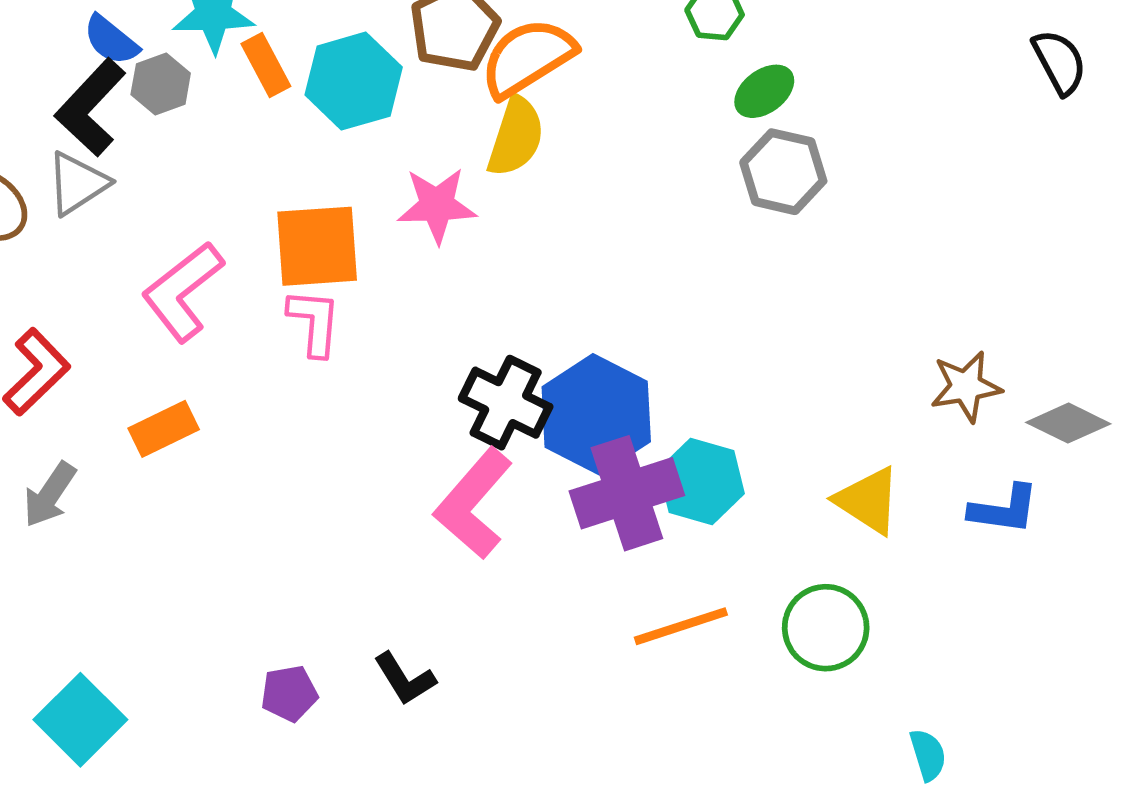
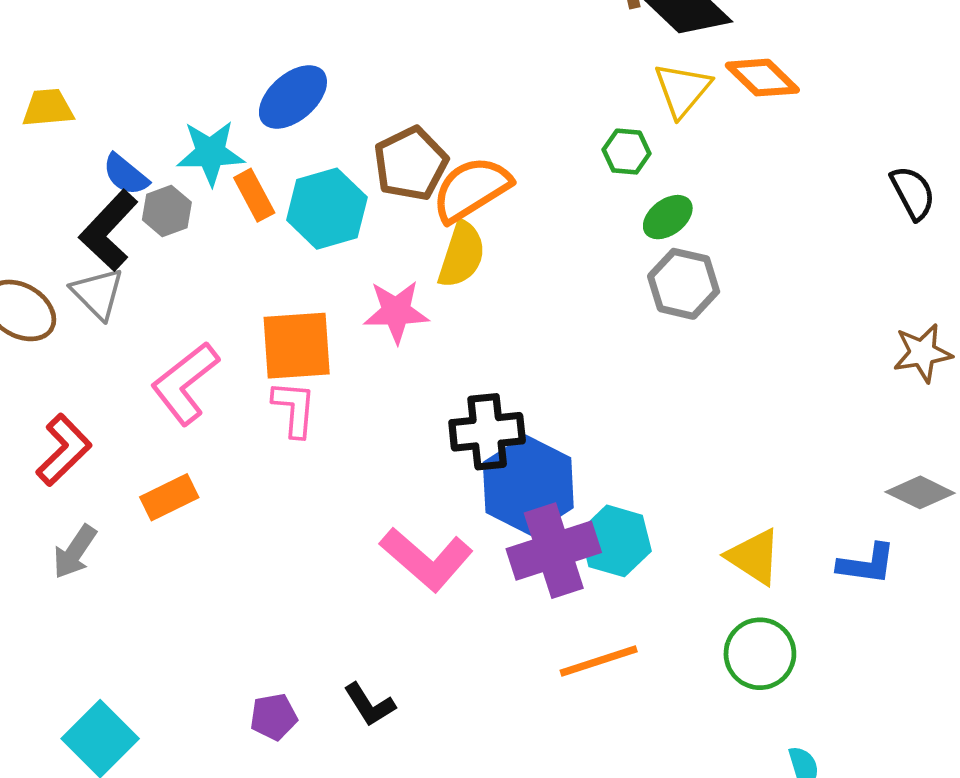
gray triangle: (77, 183) -> (98, 293), turned -42
brown star: (966, 387) -> (922, 353), moved
black cross: (506, 403) -> (487, 432), moved, turned -32
pink L-shape: (473, 503) -> (426, 559), turned -90
green circle: (826, 628) -> (760, 654), moved

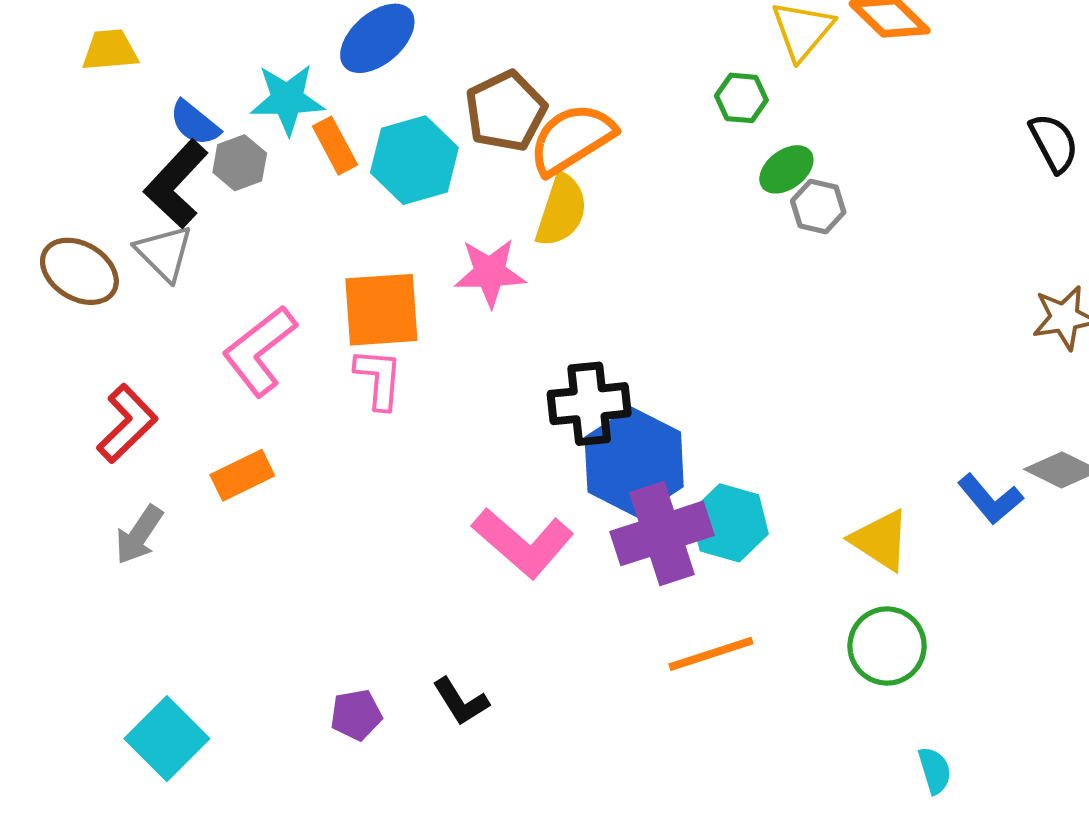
gray hexagon: (684, 284) -> (818, 206), moved, size x0.7
blue L-shape: (867, 564) -> (990, 499), moved, turned 42

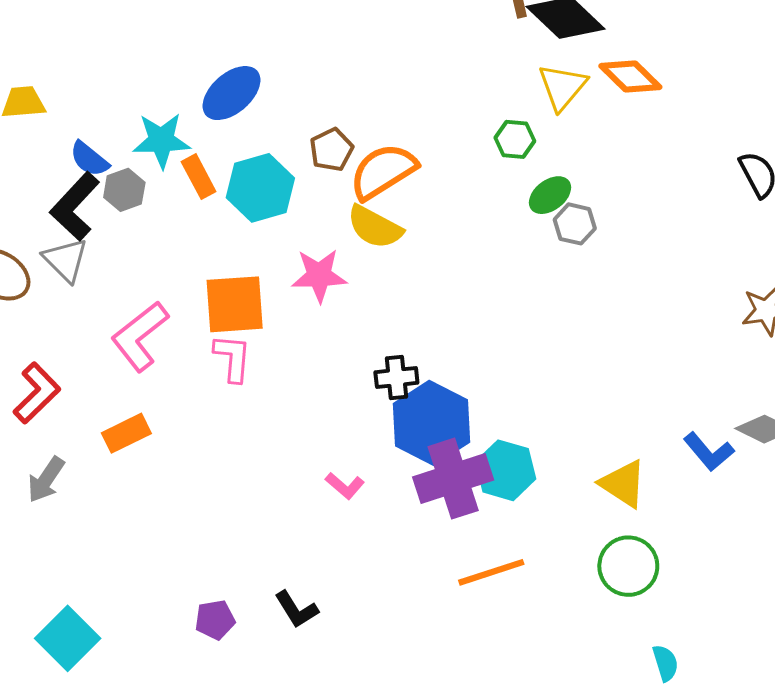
brown pentagon: (506, 111) -> (331, 150), size x0.7
yellow semicircle: (561, 210) -> (375, 227), turned 100
black cross: (589, 404) -> (396, 378), size x0.7
pink L-shape: (523, 543) -> (345, 486), size x0.5

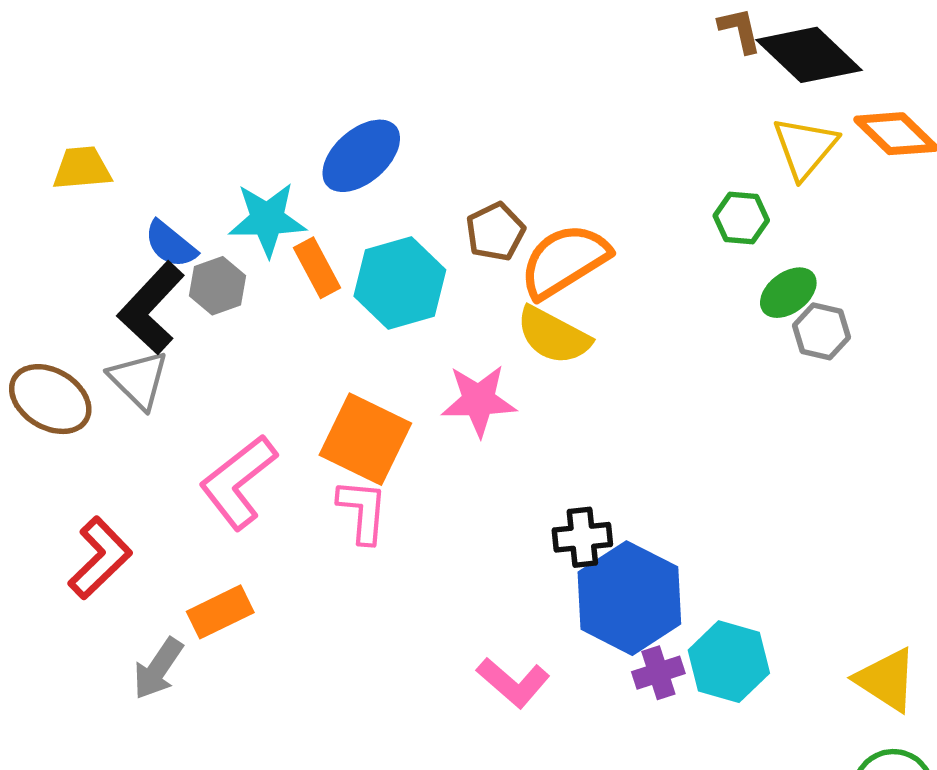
orange square: (235, 304) -> (365, 439), turned 30
purple cross: (453, 479) -> (658, 673), size x0.5
gray arrow: (46, 480) -> (158, 669), moved
pink L-shape: (345, 486) -> (513, 682), size x1.4

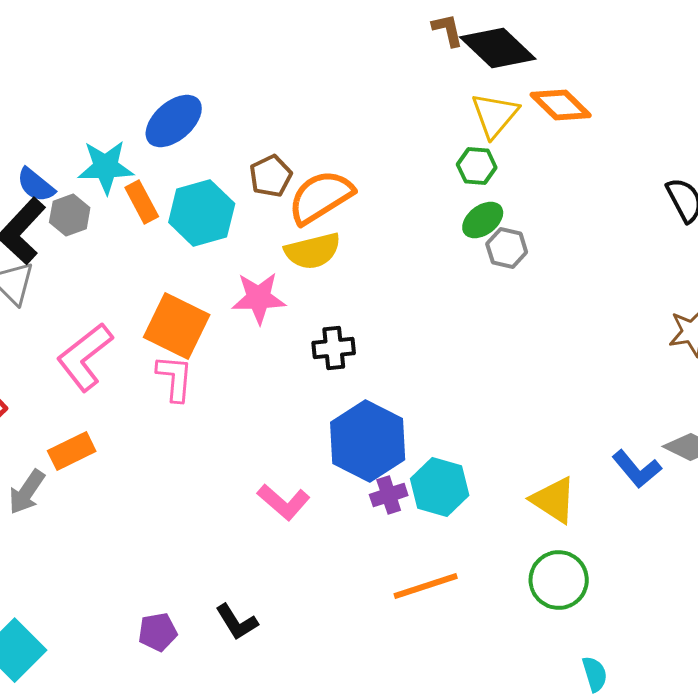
green hexagon: (741, 218) -> (477, 166), moved
yellow semicircle: (553, 335) -> (313, 251), turned -42
black cross: (582, 537) -> (334, 348), moved

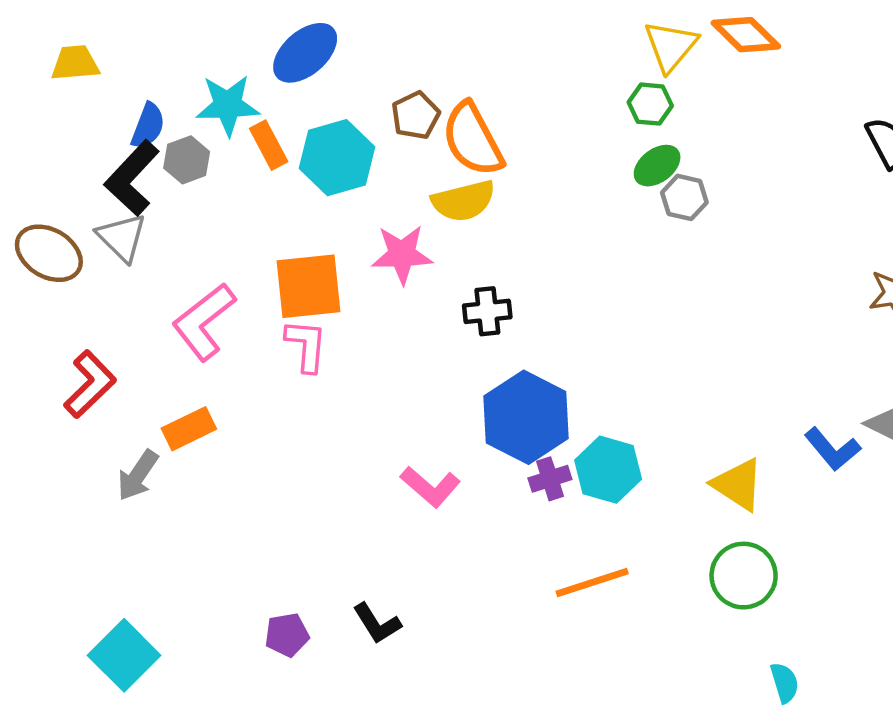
blue semicircle: (36, 185) -> (148, 126), turned -108
orange semicircle: (321, 197) -> (473, 139), turned -86
orange square: (177, 326) -> (309, 286), turned -32

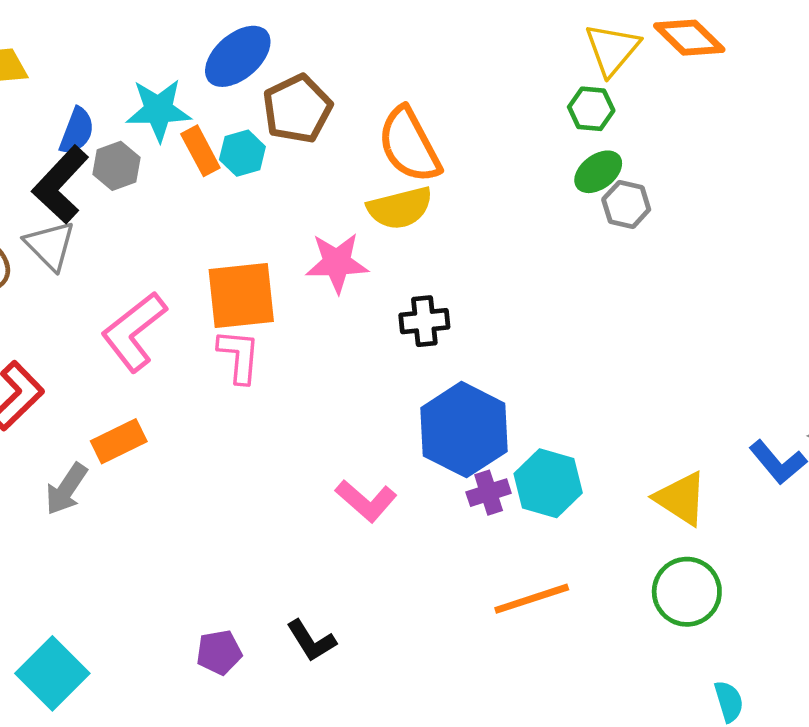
brown pentagon: (416, 115) -> (297, 109), moved, size x1.4
cyan hexagon: (337, 158) -> (242, 153), moved, size x0.6

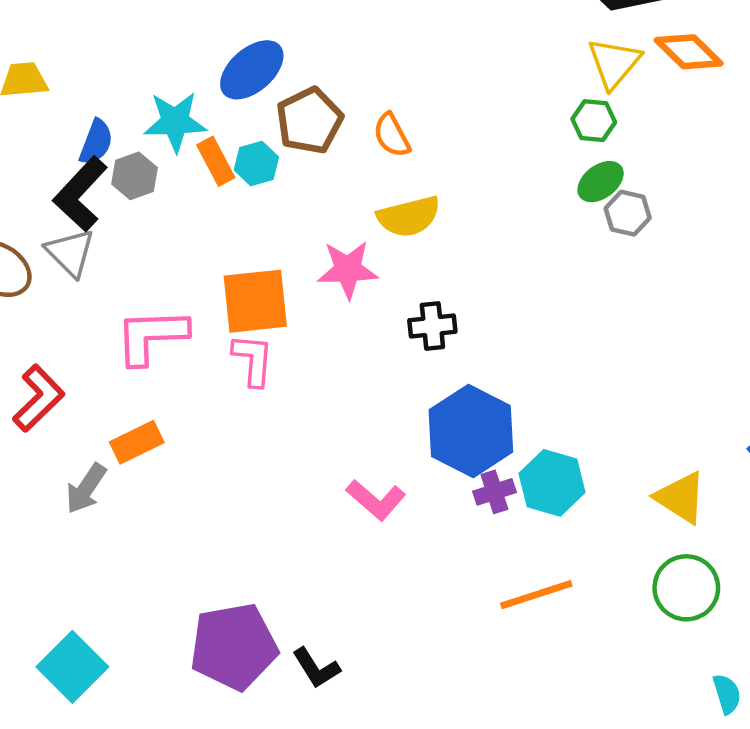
orange semicircle: (409, 145) -> (392, 135), moved, size x0.6
pink L-shape: (134, 332) -> (151, 336), turned 36
black L-shape: (311, 641) -> (316, 668), moved
purple pentagon: (219, 652) -> (234, 647), size x2.0

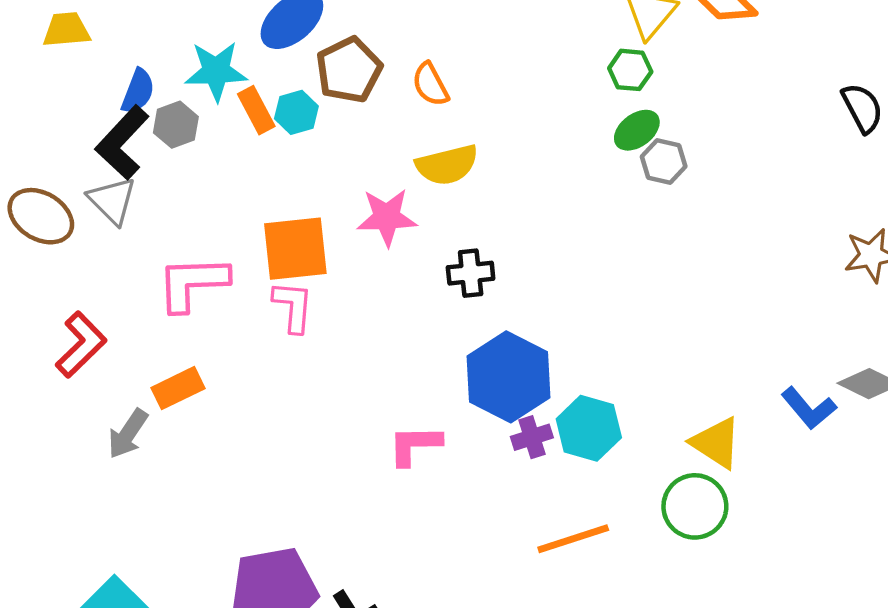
pink L-shape: (376, 500) -> (415, 445), turned 138
green circle: (686, 588) -> (695, 506), moved

